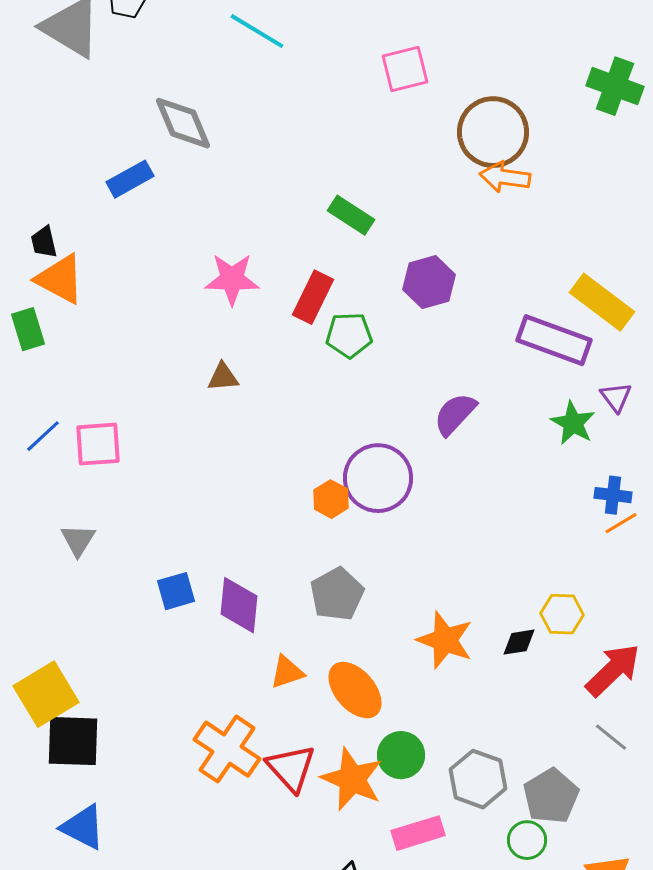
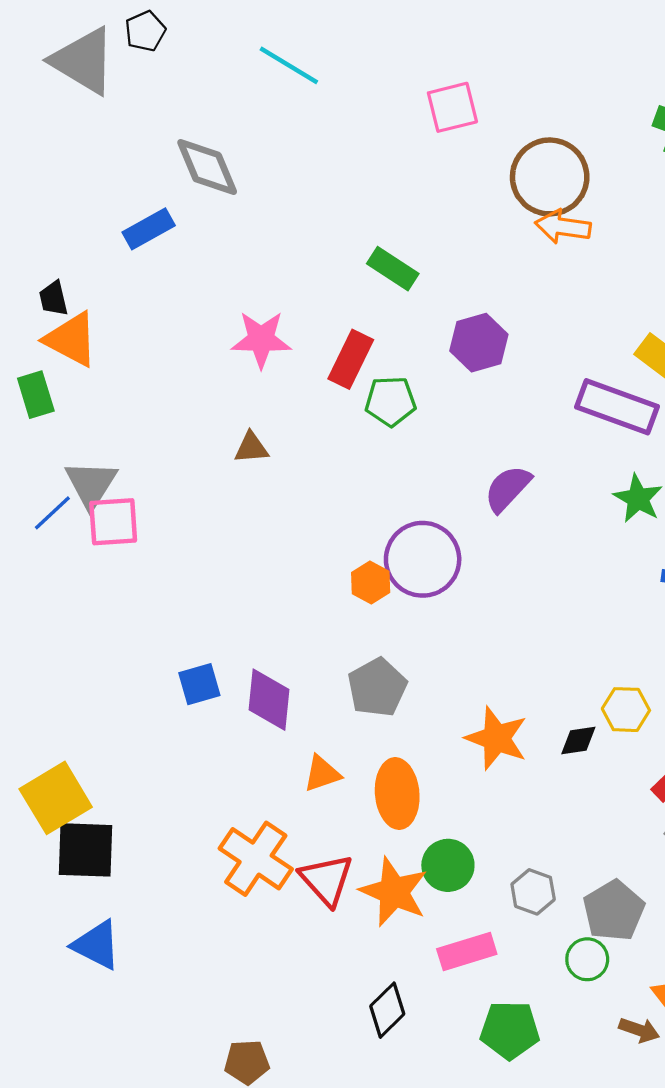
gray triangle: (78, 540) -> (91, 484), moved, size x1.4
orange ellipse: (355, 690) -> (397, 794), turned 36
gray hexagon: (478, 779) -> (533, 892), size x0.7

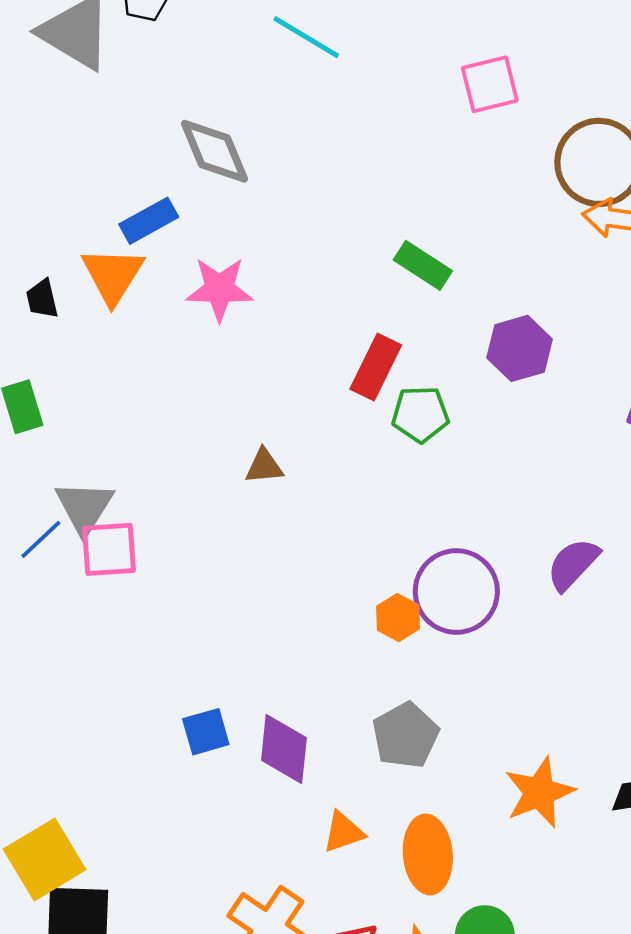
orange triangle: (71, 339) -> (113, 275), moved, turned 34
pink star: (261, 339) -> (219, 289), moved
purple semicircle: (508, 489) -> (573, 564), moved
orange star: (497, 738) -> (539, 792), turned 30

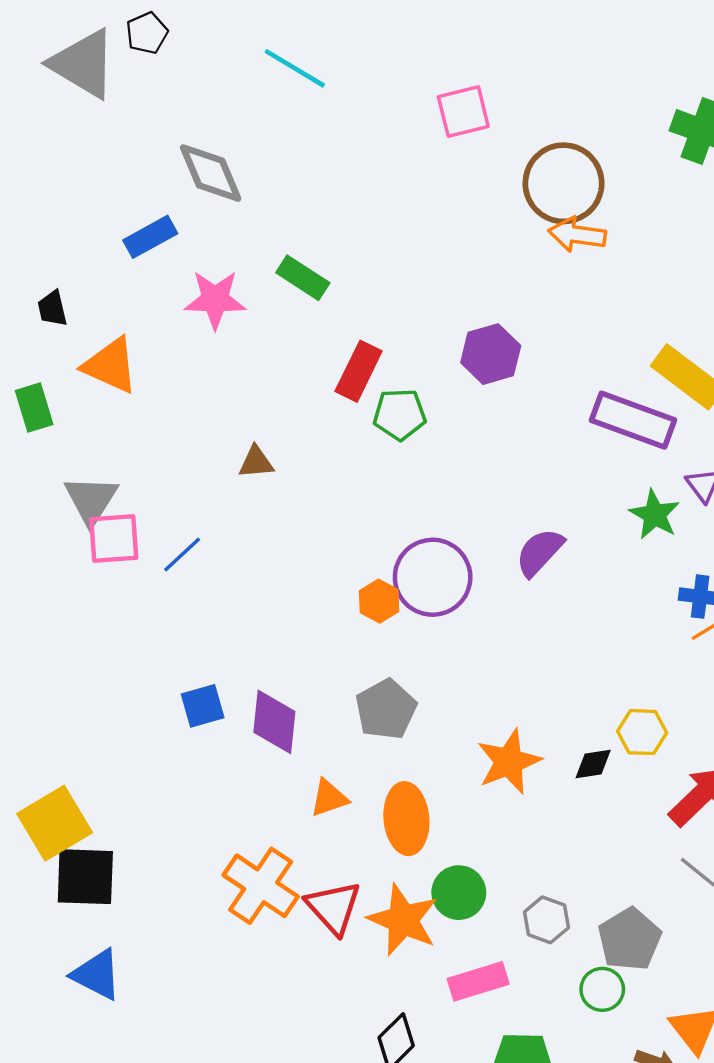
green rectangle: (423, 265) -> (303, 278), moved
orange triangle: (113, 275) -> (110, 365), moved, turned -38
blue line: (41, 539) -> (182, 554), moved

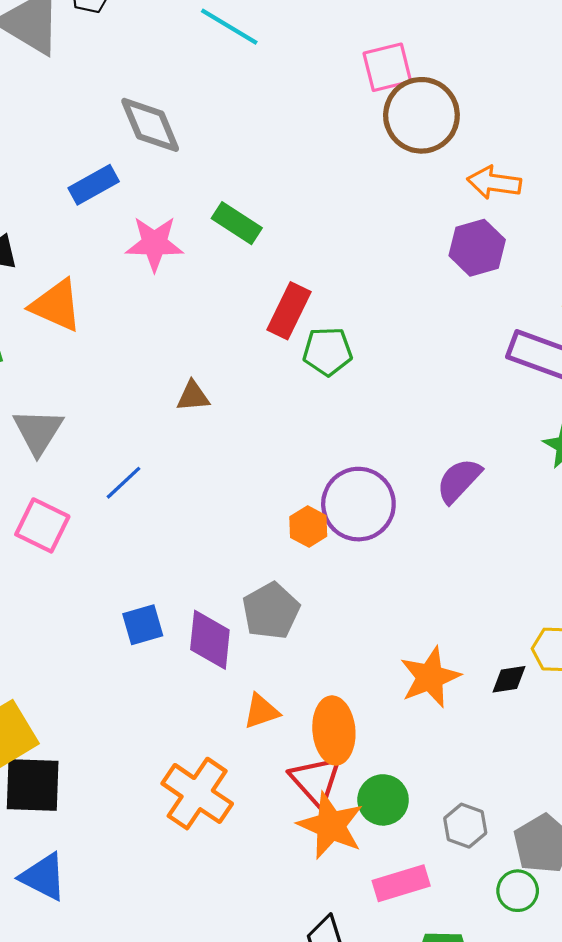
brown circle: (564, 183) -> (421, 115), moved
purple hexagon: (491, 354) -> (477, 248), moved
pink square: (114, 539) -> (42, 525), moved, turned 30
gray pentagon: (386, 709) -> (271, 611), moved
red triangle: (334, 907) -> (316, 781), moved

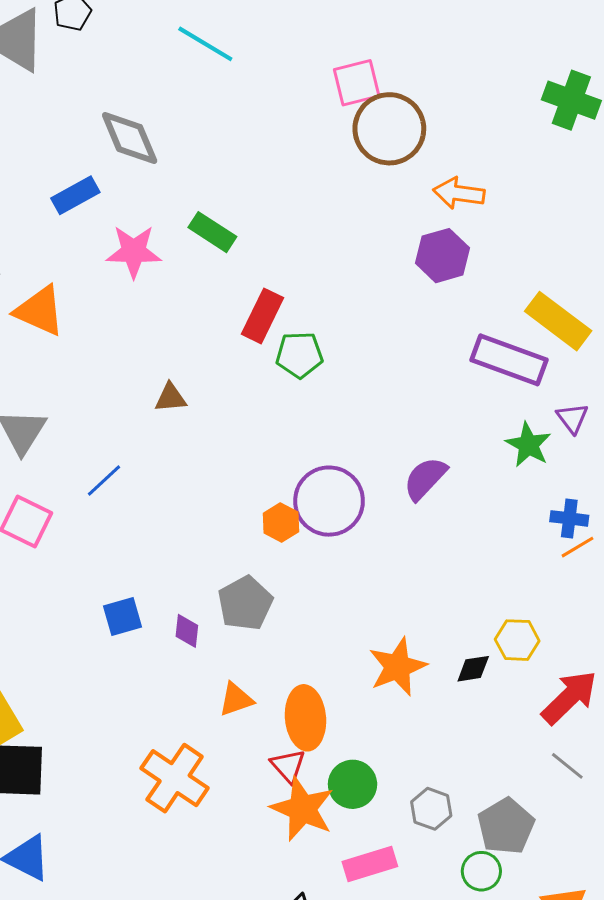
purple diamond: (210, 640) -> (187, 631), size x0.6
red triangle: (316, 781) -> (288, 766), size x0.7

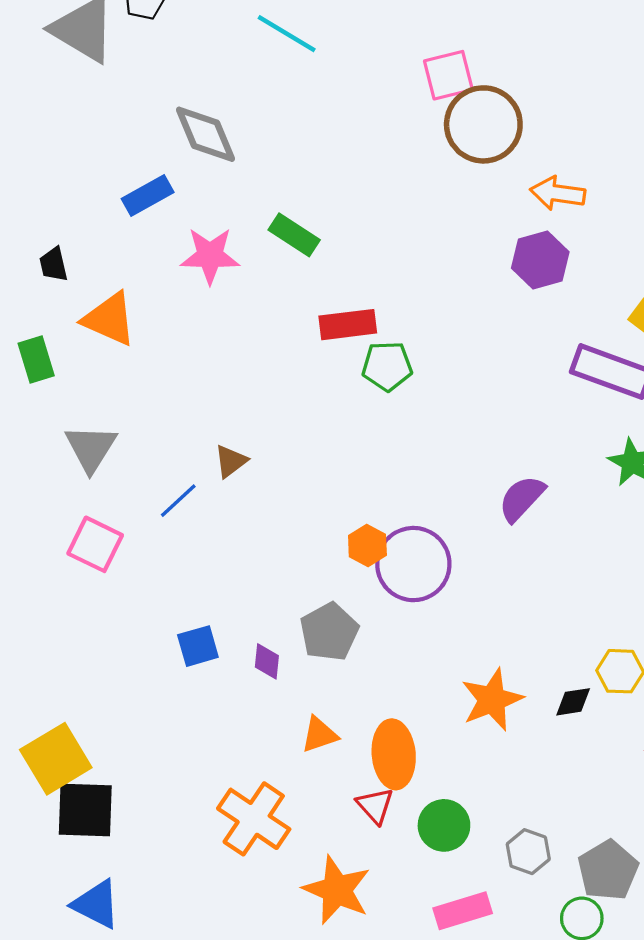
red rectangle: (263, 316) -> (348, 325), turned 57
brown triangle: (171, 398) -> (231, 461), moved, turned -32
purple circle: (329, 501) -> (413, 564), moved
orange star: (302, 809) -> (337, 890), moved

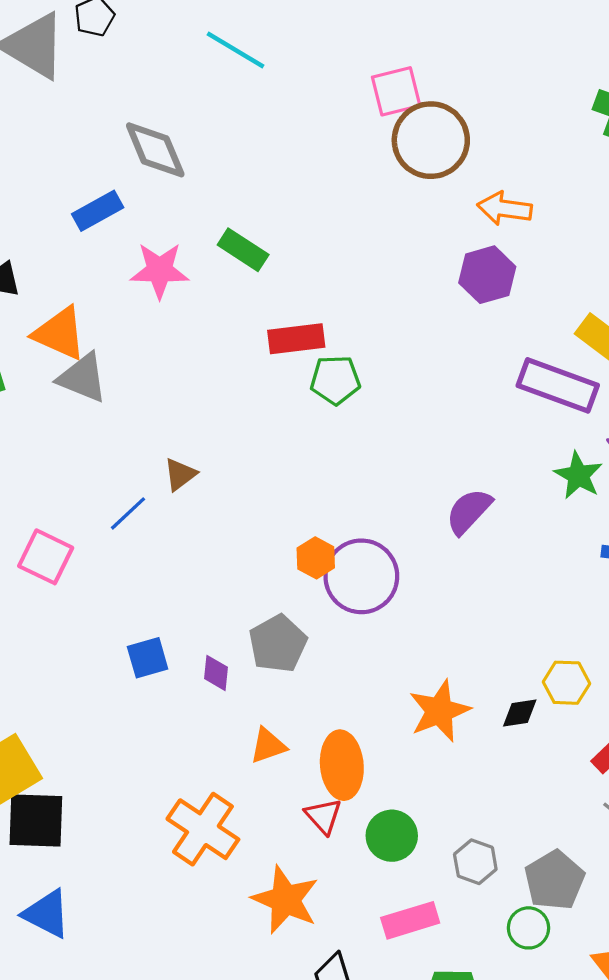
gray triangle: (91, 448) -> (82, 378), moved, turned -40

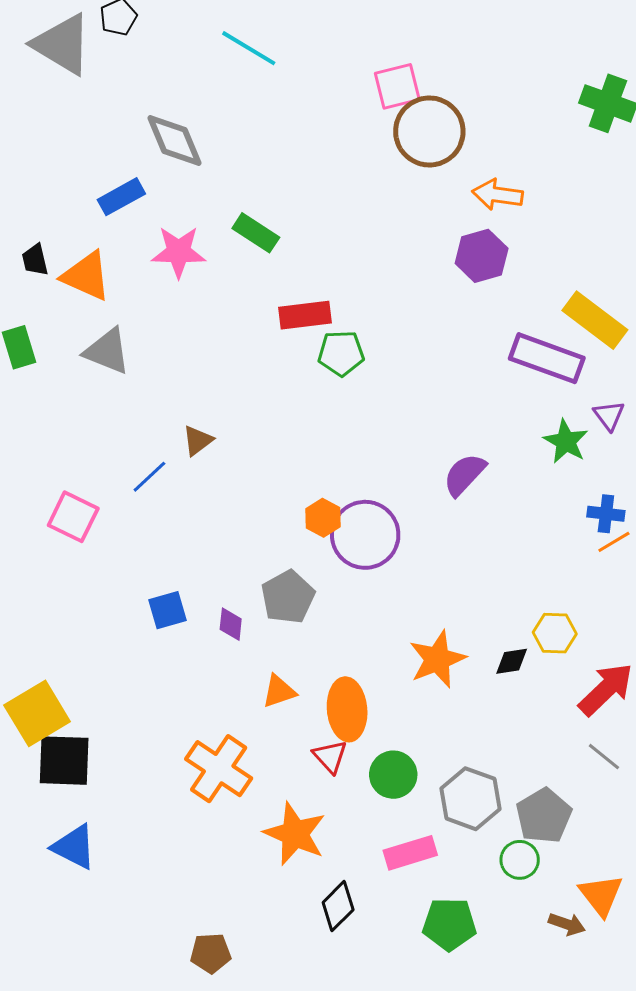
orange triangle: (60, 333) -> (86, 276), moved
gray hexagon: (475, 862) -> (470, 799), size x1.5

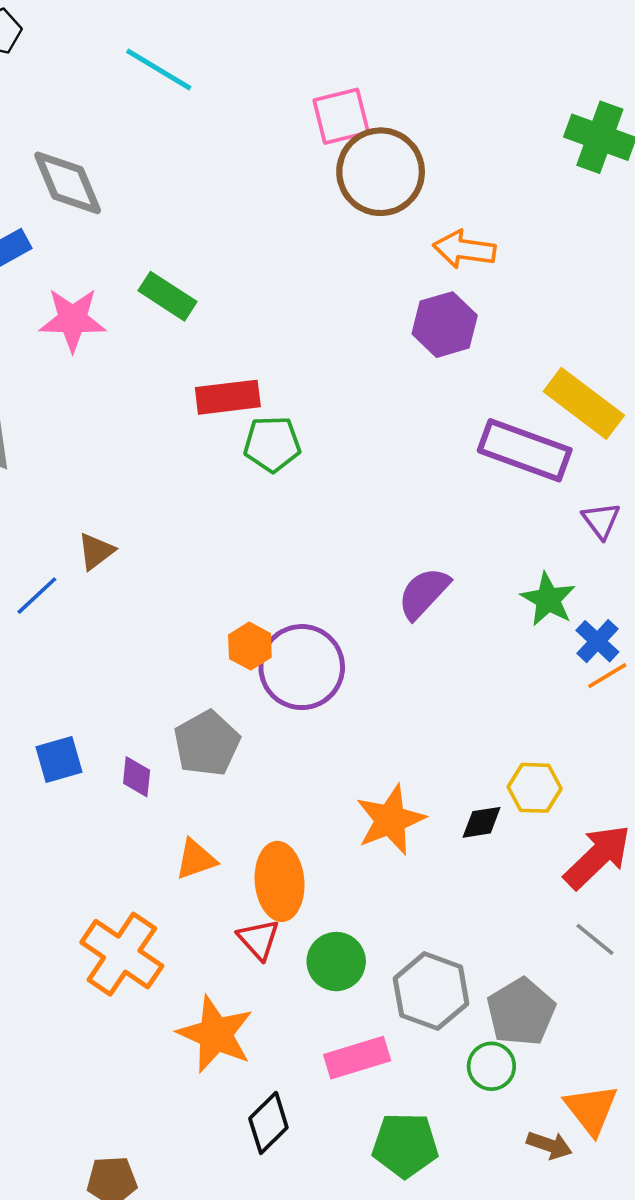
green star: (566, 442) -> (548, 599), moved
blue cross: (606, 514) -> (597, 641), turned 36

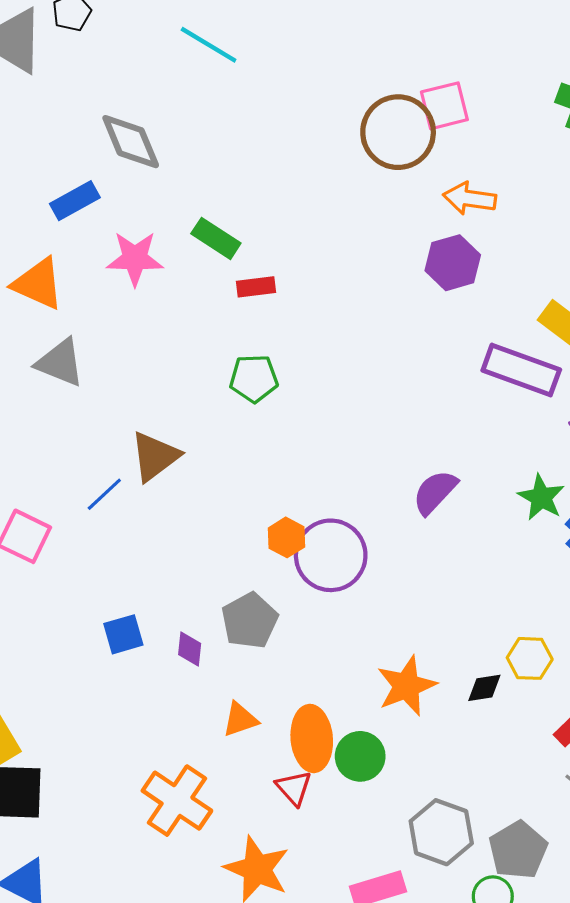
pink square: (341, 116) -> (444, 106), moved
red rectangle: (228, 397) -> (256, 287), moved, size x0.7
green pentagon: (272, 444) -> (254, 378), moved
brown triangle: (96, 551) -> (155, 456), size x1.6
green circle: (336, 962) -> (360, 756), moved

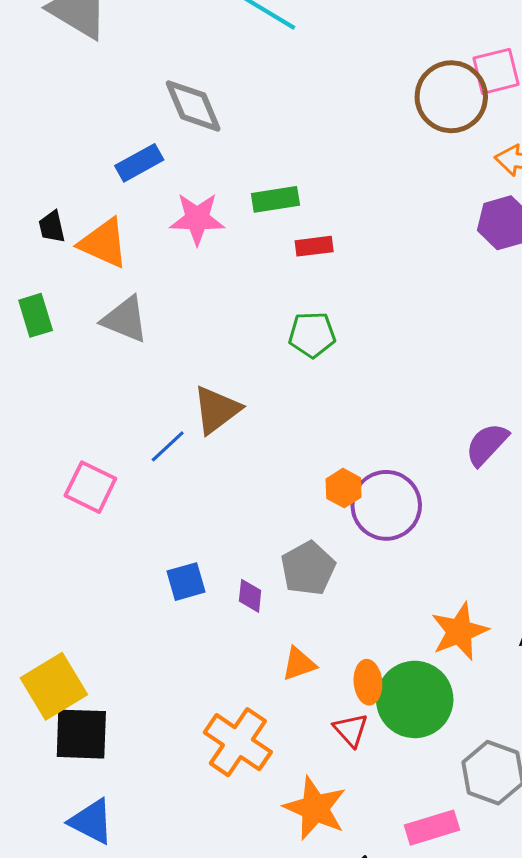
green rectangle: (216, 238) -> (275, 199), turned -42
orange ellipse: (312, 738) -> (368, 682), size x0.7
green circle: (360, 756) -> (415, 699), size x1.6

